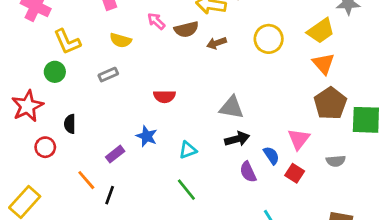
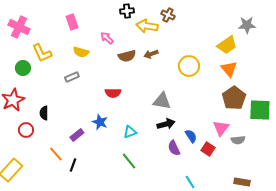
brown semicircle: (186, 29) -> (127, 56), moved
yellow circle: (269, 39) -> (189, 66), moved
green circle: (55, 72) -> (23, 68), moved
pink triangle: (299, 139) -> (221, 128), moved

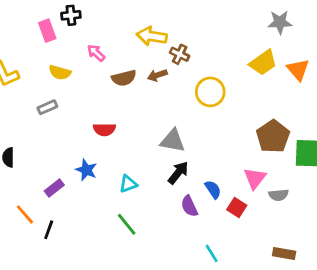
black cross: (127, 11) -> (71, 15), moved
brown cross: (168, 15) -> (180, 54), moved
gray star: (247, 25) -> (280, 22), moved
orange triangle: (229, 69) -> (298, 70), moved
black arrow: (166, 124) -> (178, 173), turned -36

